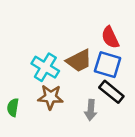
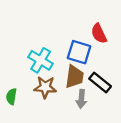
brown trapezoid: (79, 61) -> (74, 77), moved, turned -55
blue square: (108, 65) -> (79, 52), moved

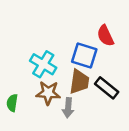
gray arrow: (81, 99) -> (68, 108), moved

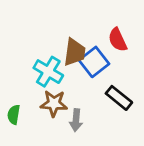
blue square: (84, 56) -> (94, 62), turned 35
brown trapezoid: (79, 82) -> (75, 52), moved

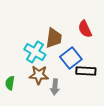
blue square: (94, 62) -> (71, 58), moved
black rectangle: (119, 98) -> (86, 71), turned -36

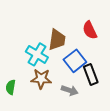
black rectangle: (86, 71) -> (91, 74), turned 66
gray arrow: (55, 87) -> (70, 90), moved, turned -77

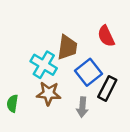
black rectangle: (91, 74) -> (107, 88), turned 48
gray arrow: (70, 90) -> (82, 107), turned 77

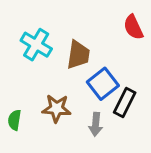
red semicircle: (106, 36) -> (133, 27), moved
cyan cross: (44, 65) -> (36, 45), moved

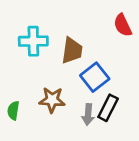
cyan cross: (36, 45) -> (33, 41), turned -32
black rectangle: (125, 103) -> (108, 108), moved

